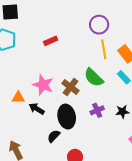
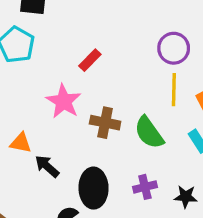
red rectangle: (51, 41) -> (90, 60), turned -32
pink star: (43, 85) -> (64, 101), moved
brown cross: (71, 87) -> (105, 123), moved, turned -36

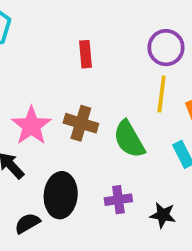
red rectangle: (90, 60) -> (86, 54), moved, turned -55
pink star: (64, 101) -> (31, 126), moved

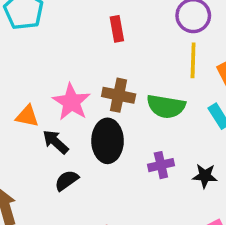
green semicircle: (129, 139) -> (166, 106), turned -45
black ellipse: (61, 195) -> (108, 141), moved
black semicircle: (27, 223) -> (67, 180), moved

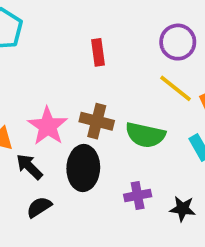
yellow line: (193, 60) -> (176, 88), turned -56

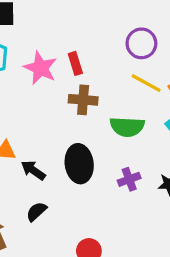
brown cross: (97, 121) -> (83, 100), moved
pink star: (48, 126) -> (40, 68), moved
black semicircle: (39, 207) -> (36, 212), moved

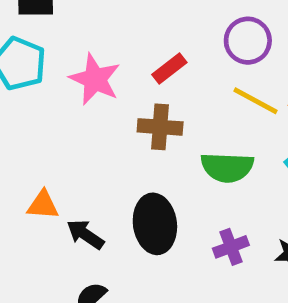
red rectangle: (75, 63) -> (169, 68), moved, turned 70

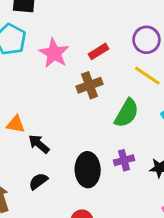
brown cross: (160, 127) -> (89, 85), turned -30
green semicircle: (227, 167) -> (127, 113), turned -68
black ellipse: (155, 224) -> (88, 170), moved

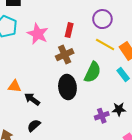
red rectangle: (99, 51) -> (69, 30), turned -40
purple cross: (124, 160) -> (102, 116), moved
black ellipse: (88, 170) -> (67, 87), moved

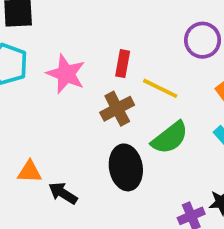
purple circle: (102, 19) -> (203, 40), moved
yellow line: (105, 44) -> (160, 88), moved
green semicircle: (93, 72) -> (170, 138), turned 30

